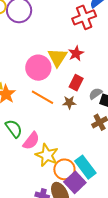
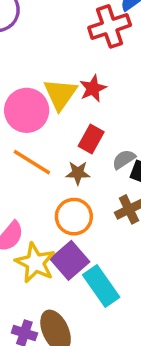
orange circle: (64, 169) -> (74, 217), moved
purple square: (75, 182) -> (70, 260), moved

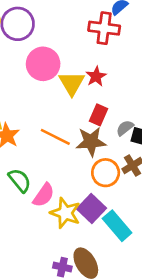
red cross: (110, 26) -> (104, 28), turned 32
pink circle: (27, 110) -> (43, 64), moved
brown star: (78, 173) -> (91, 142), size x1.6
orange circle: (74, 217) -> (106, 173), moved

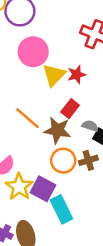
gray semicircle: (125, 128) -> (90, 126), turned 42
purple square: (91, 209) -> (43, 189), turned -30

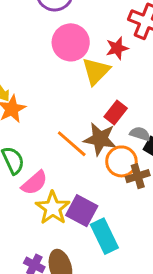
red star: (77, 75) -> (117, 48), moved
orange line: (27, 118) -> (72, 144), moved
orange circle: (63, 161) -> (121, 161), moved

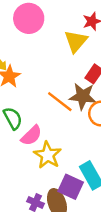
pink circle: (71, 42) -> (29, 18), moved
purple square: (82, 211) -> (71, 187), moved

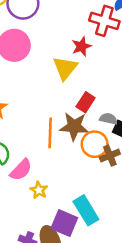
orange line: (60, 102) -> (50, 133), turned 56
yellow star: (48, 155) -> (39, 190), size x0.6

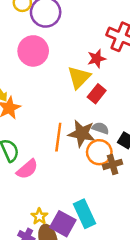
red rectangle: (86, 102) -> (97, 94), moved
gray semicircle: (108, 119) -> (100, 128), moved
yellow star: (39, 190) -> (39, 216), moved

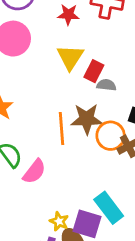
red star: (97, 59) -> (68, 15), moved, turned 30
gray semicircle: (100, 128) -> (106, 85), moved

